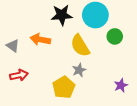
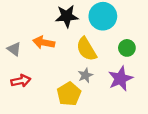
green circle: (115, 36) -> (127, 48), moved
purple star: (121, 85) -> (120, 79), moved, size x1.6

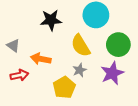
black star: (67, 16) -> (51, 20), moved
orange arrow: (44, 42) -> (41, 59), moved
green circle: (127, 48) -> (118, 45), size x1.5

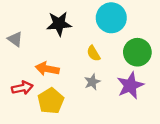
gray triangle: (13, 46) -> (15, 39), moved
yellow semicircle: (81, 46) -> (93, 53), size x0.6
yellow pentagon: (64, 87) -> (51, 101), moved

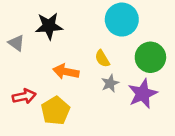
black star: (59, 24) -> (49, 26), moved
orange arrow: (47, 69) -> (66, 72), moved
gray star: (92, 82) -> (110, 83), moved

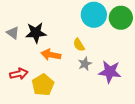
black star: (49, 26) -> (36, 33), moved
green circle: (150, 57) -> (121, 18), moved
purple star: (143, 94) -> (110, 72), turned 30

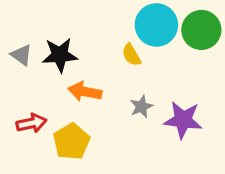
yellow semicircle: (79, 45) -> (131, 55), moved

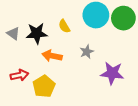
yellow semicircle: (131, 55) -> (64, 26), moved
gray star: (141, 107) -> (87, 52), moved

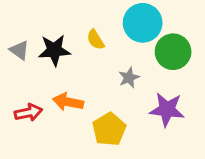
green circle: (123, 18) -> (173, 52), moved
orange arrow: (52, 56) -> (68, 102), moved
yellow pentagon: (44, 86) -> (109, 129), moved

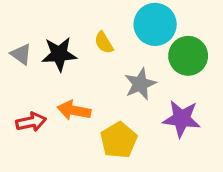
gray star: (129, 78) -> (140, 84), size x1.4

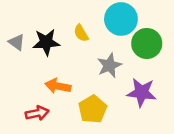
red arrow: (31, 122) -> (37, 113), moved

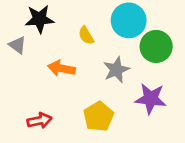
black star: (46, 42) -> (39, 19), moved
orange arrow: (58, 86) -> (61, 68), moved

